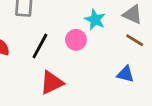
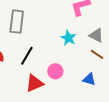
pink circle: (76, 40) -> (55, 71), moved

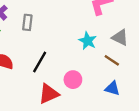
gray rectangle: (17, 22) -> (27, 22), size x0.6
brown line: (97, 54) -> (112, 60), moved

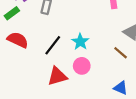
cyan star: (88, 41) -> (80, 42), moved
blue triangle: (112, 88) -> (121, 88), moved

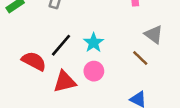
red semicircle: (18, 40) -> (34, 61), moved

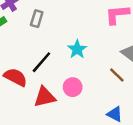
cyan star: (94, 43) -> (77, 49), moved

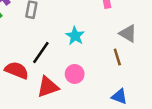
brown line: (117, 75) -> (117, 57), turned 35

